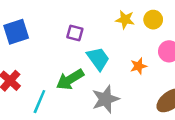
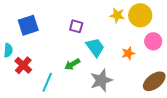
yellow circle: (153, 20) -> (140, 15), size x1.5
green arrow: (70, 80) -> (72, 64), size x0.7

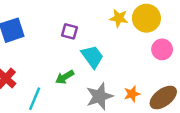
orange star: (128, 53) -> (132, 94), moved

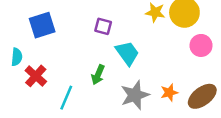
green arrow: (65, 77) -> (98, 75), turned -36

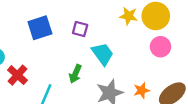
blue square: (42, 25) -> (40, 28), moved
pink circle: (201, 45) -> (160, 47), moved

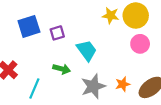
purple square: (80, 29) -> (57, 33), moved, turned -32
green arrow: (75, 74) -> (62, 69), turned -98

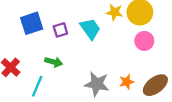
cyan trapezoid: (87, 50) -> (90, 29), moved
green arrow: (62, 69) -> (54, 62), moved
gray star: (93, 86) -> (97, 84), turned 30

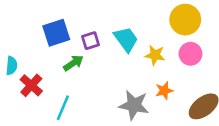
yellow star: (114, 12) -> (155, 55), moved
green arrow: (54, 62) -> (73, 63), moved, turned -49
orange star: (127, 82) -> (164, 91), moved

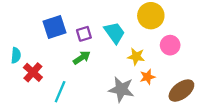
yellow circle: (185, 20) -> (151, 16), moved
yellow star: (155, 55) -> (136, 56), moved
green arrow: (73, 63) -> (82, 58), moved

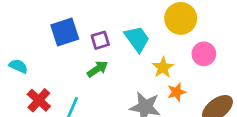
cyan semicircle: (16, 55) -> (18, 66), turned -70
yellow star: (136, 56) -> (163, 68), turned 30
red cross: (33, 72) -> (39, 100), moved

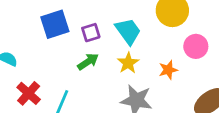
yellow star: (163, 68) -> (128, 63), moved
orange star: (177, 92) -> (168, 70), moved

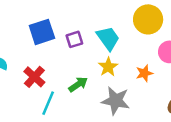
green arrow: (88, 62) -> (78, 84), moved
red cross: (29, 93) -> (34, 77), moved

